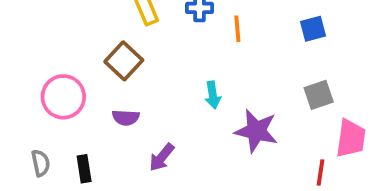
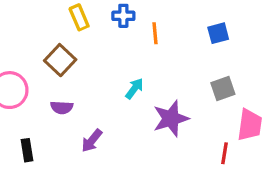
cyan arrow: (213, 95) -> (134, 88), turned -135
purple star: (256, 131) -> (171, 119), turned -30

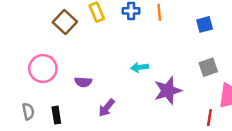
orange line: (155, 33) -> (159, 12), moved
brown square: (60, 60) -> (65, 22), moved
cyan arrow: (134, 88) -> (140, 67), turned -133

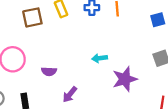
brown square: (65, 22) -> (32, 17), turned 35

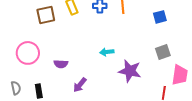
purple star: (125, 79) -> (130, 71), turned 30

